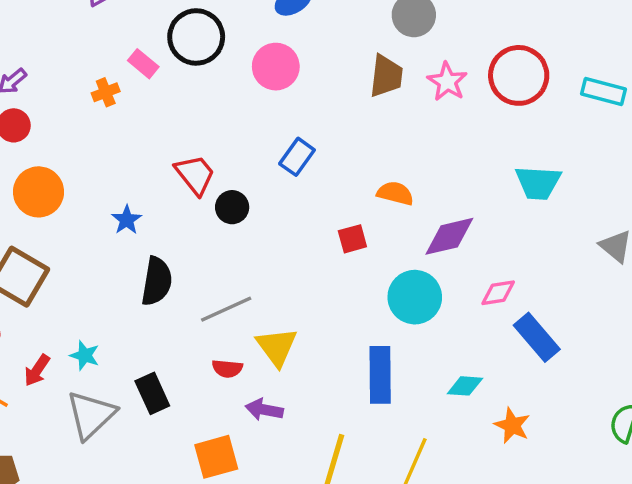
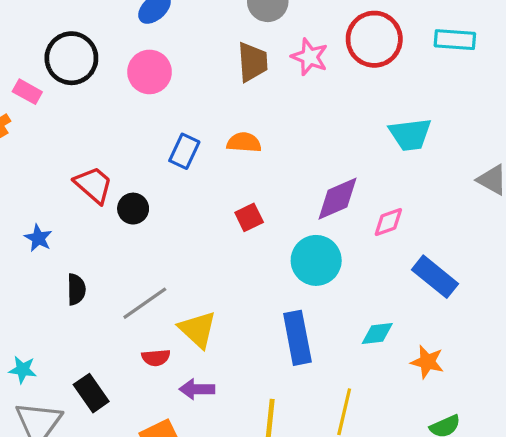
orange semicircle: (395, 193) -> (244, 142), moved
black semicircle: (157, 281) -> (76, 289), size x0.7
pink diamond: (498, 293) -> (388, 222), moved

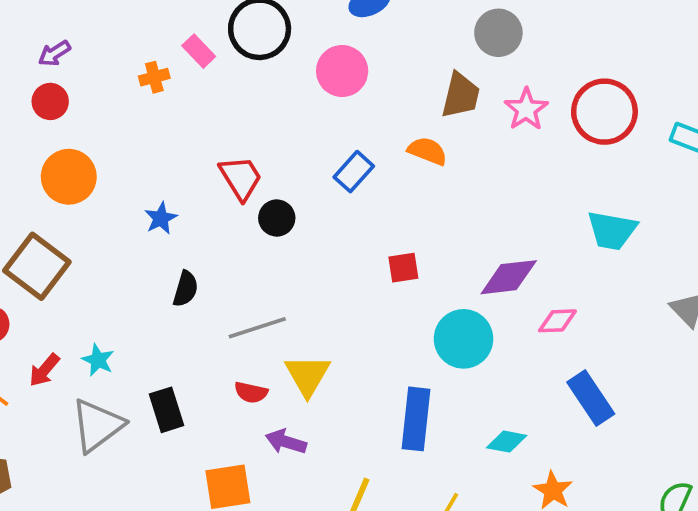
orange semicircle: (244, 142) -> (427, 151), moved

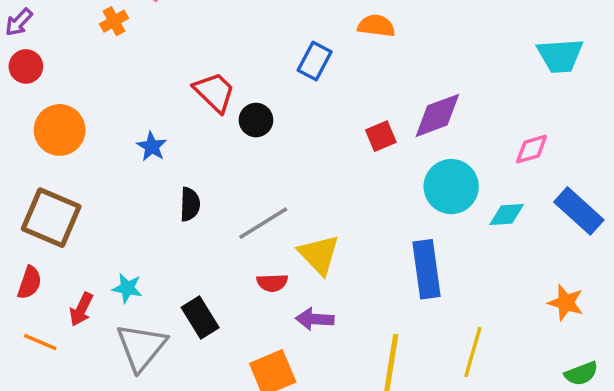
purple diamond: (509, 277) -> (437, 115), moved
cyan diamond: (507, 442) -> (507, 215), moved

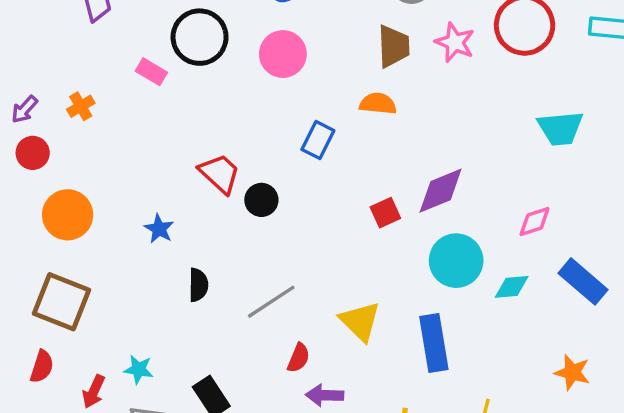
orange cross: (114, 21) -> (81, 106), moved
yellow triangle: (319, 255) -> (360, 321), moved
red semicircle: (272, 283) -> (298, 358), moved, turned -64

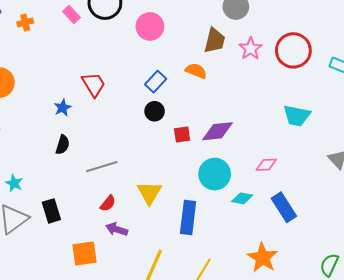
black circle: (261, 200) -> (155, 111), moved
blue star: (159, 229) -> (63, 108), moved
orange star: (572, 372) -> (263, 258), size x1.4

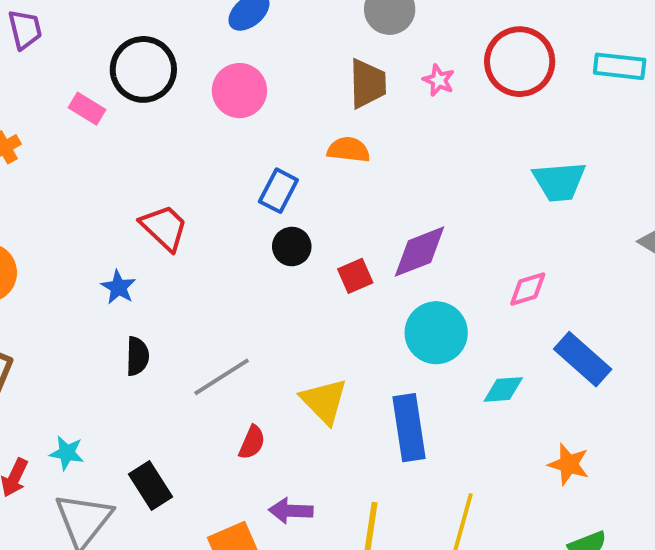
pink star: (251, 49) -> (439, 80), size x0.7
cyan diamond: (242, 198) -> (503, 389), moved
purple arrow: (117, 229) -> (291, 511), moved
orange star: (263, 258) -> (569, 464), size x0.7

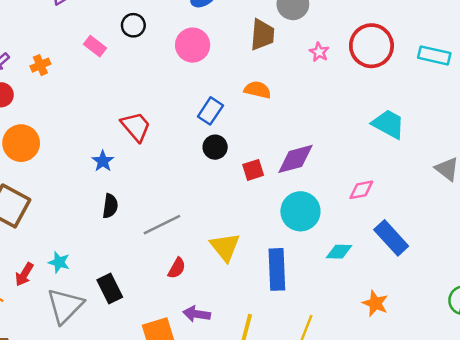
black circle: (143, 69) -> (133, 25), size x0.6
brown trapezoid: (368, 84) -> (262, 35), moved
cyan trapezoid: (559, 181) -> (388, 124), turned -153

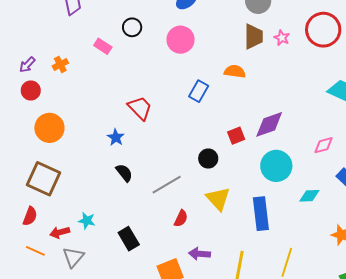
brown trapezoid: (262, 35) -> (254, 36), moved
black circle: (215, 147) -> (208, 159), moved
black semicircle: (110, 206) -> (124, 173), turned -42
red arrow: (24, 274) -> (60, 232), turned 48
gray triangle: (65, 306) -> (73, 257), moved, size x0.7

